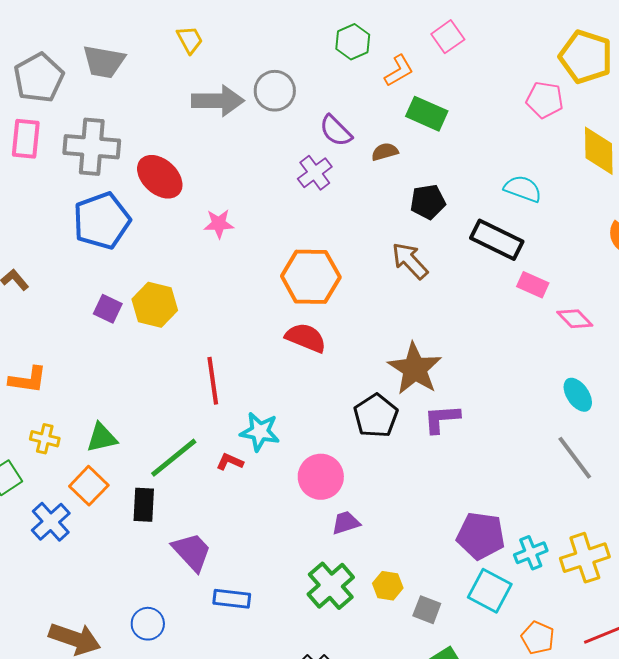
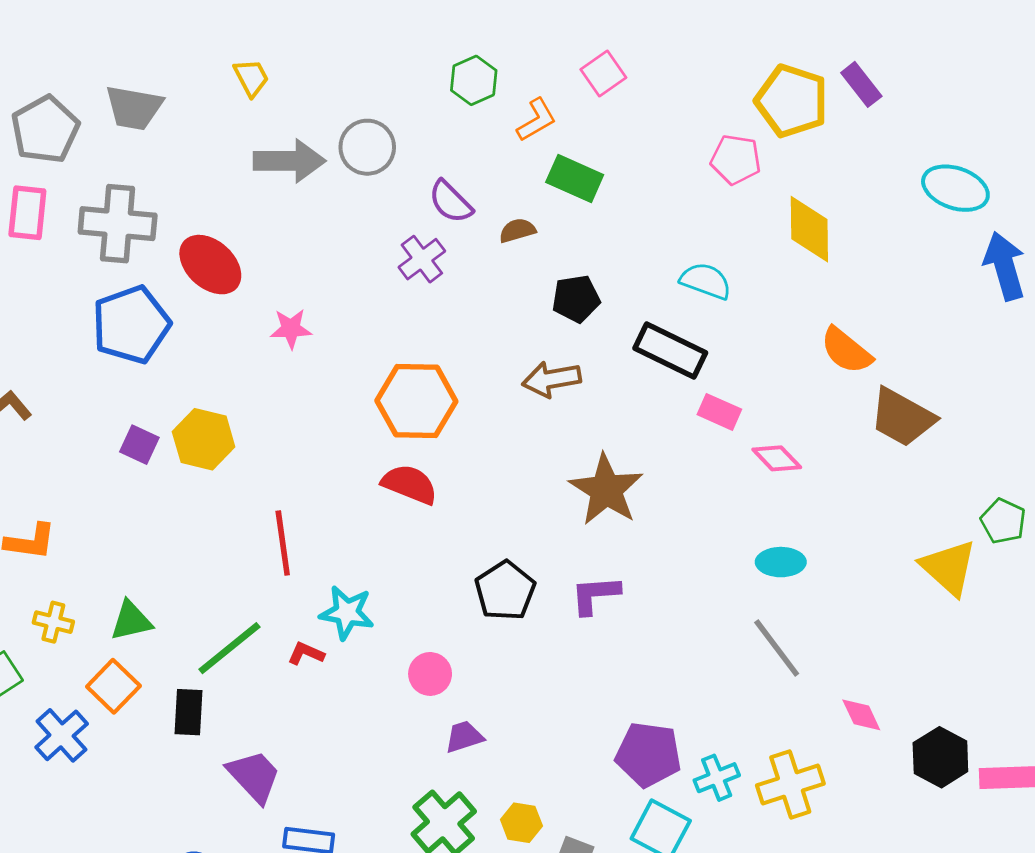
brown arrow: (410, 261) -> (552, 379), turned -57
brown star: (415, 369) -> (606, 490), moved
cyan ellipse: (578, 395) -> (781, 562), turned -56
pink circle: (321, 477) -> (430, 674), size x0.7

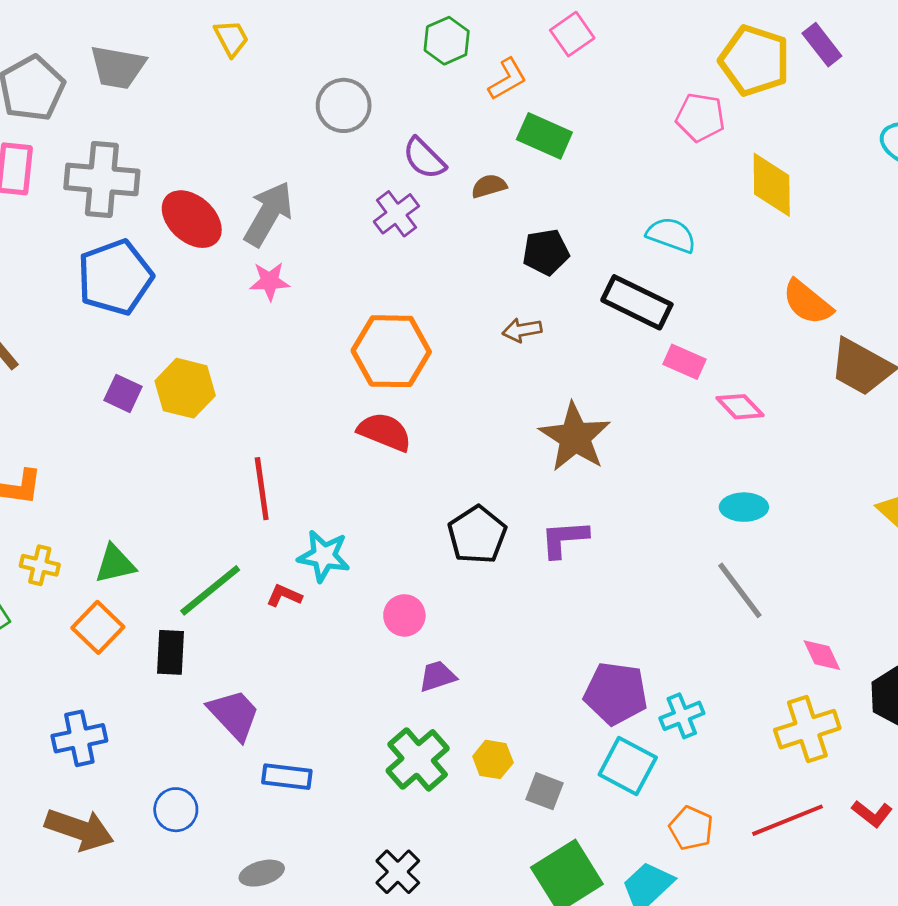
gray arrow: (289, 161) -> (268, 214), moved, turned -60
brown arrow: (552, 379) -> (522, 330), size x0.7
blue cross: (62, 735) -> (79, 738), moved, turned 30
yellow cross: (790, 785) -> (807, 729), moved

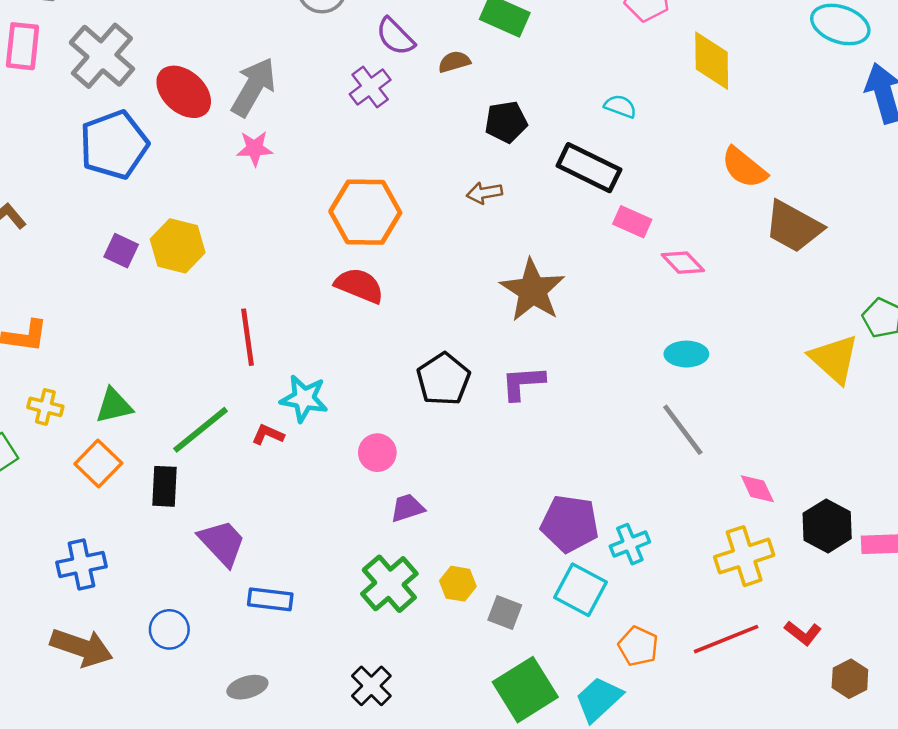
gray cross: (102, 179) -> (102, 56), turned 36
cyan semicircle: (671, 235) -> (620, 106), size x0.7

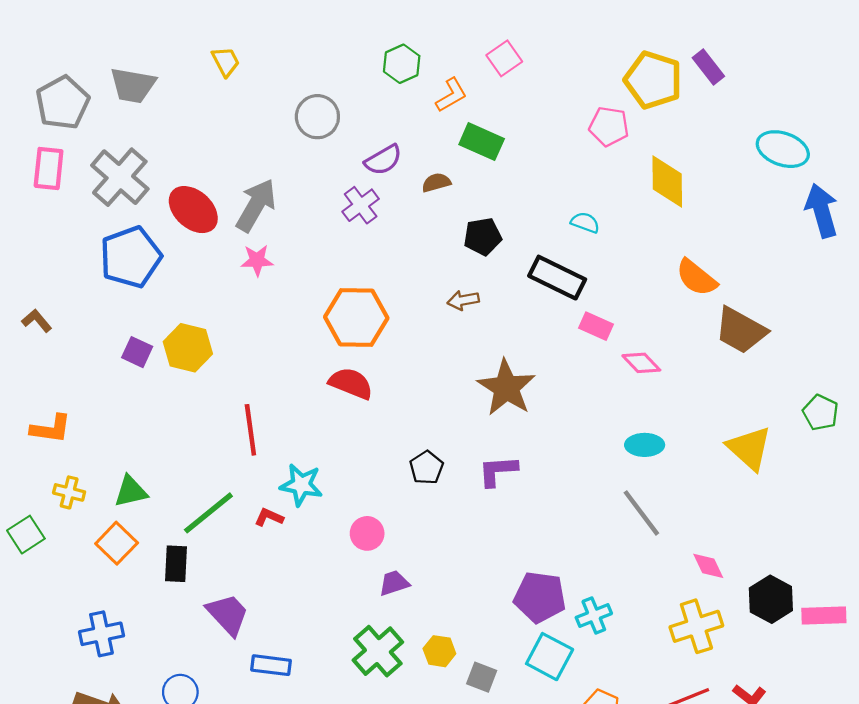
purple semicircle: (395, 37) -> (383, 160), turned -75
yellow triangle: (834, 359) -> (749, 448), moved
black pentagon: (443, 379) -> (426, 468), size x0.7

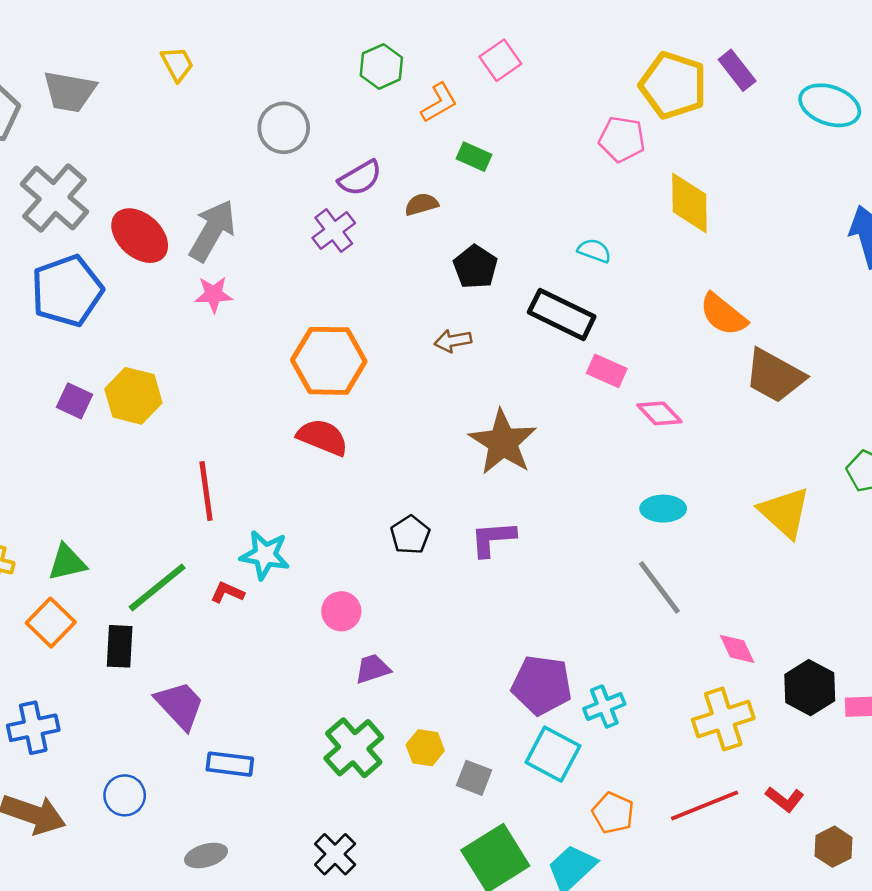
green rectangle: (482, 142) -> (474, 157), size x0.7
cyan ellipse: (783, 149) -> (830, 105), moved
black pentagon: (483, 237) -> (475, 267), turned -30

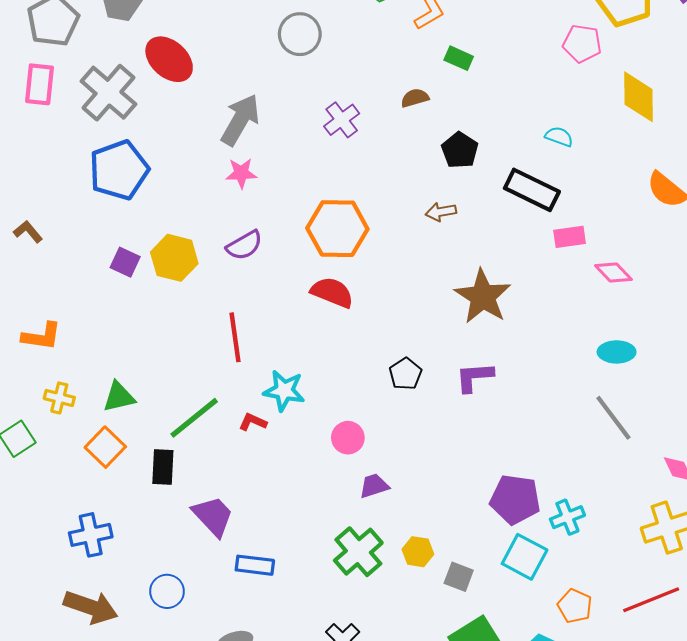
purple semicircle: (360, 178) -> (244, 245), moved
red ellipse: (140, 236) -> (169, 59), moved
pink rectangle: (607, 371) -> (570, 237), turned -32

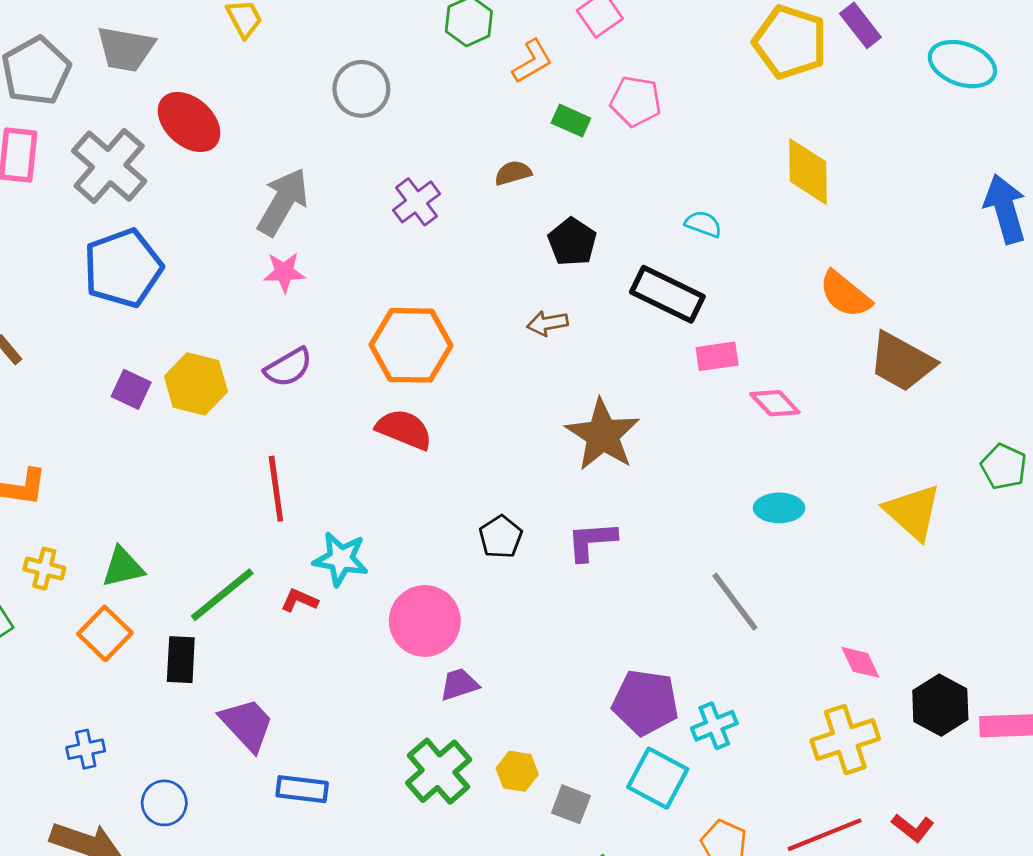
pink pentagon: (582, 44) -> (636, 101), moved
gray line: (613, 418) -> (735, 602), moved
pink circle: (348, 438) -> (425, 621), size x1.6
blue cross: (91, 535) -> (86, 749), size x0.7
blue circle: (167, 591) -> (164, 803), moved

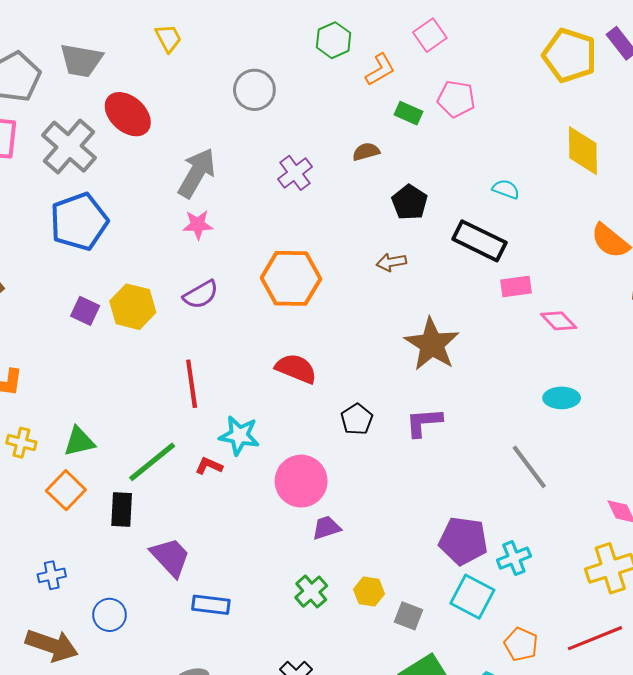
red semicircle: (404, 429) -> (296, 369), moved
green cross: (439, 771) -> (311, 592), size x0.7

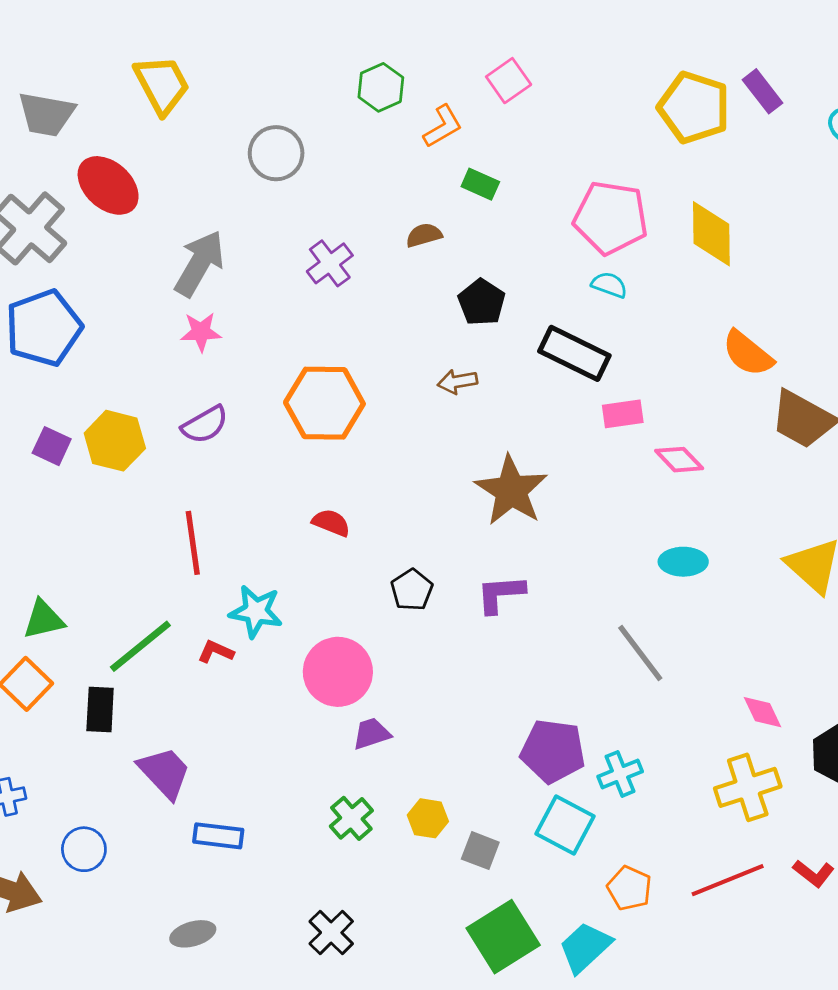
yellow trapezoid: (168, 38) -> (162, 85), size x1.6
pink pentagon: (456, 99) -> (611, 218), moved, size x1.5
red semicircle: (296, 369) -> (331, 523), size x0.7

